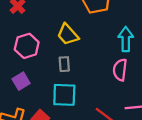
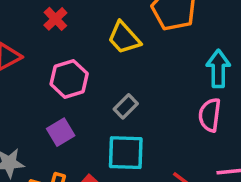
yellow trapezoid: (68, 35) -> (124, 38), moved
gray rectangle: (64, 64) -> (126, 106), turned 49

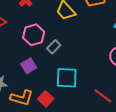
gray rectangle: (126, 106) -> (54, 47), moved

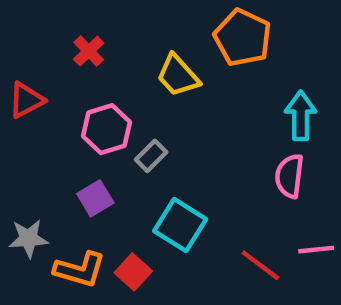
cyan square: (67, 78) -> (180, 225), turned 30

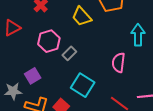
pink semicircle: (289, 176) -> (119, 63), moved
purple square: (95, 198) -> (33, 76), moved

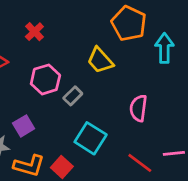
yellow trapezoid: (82, 17) -> (100, 60), moved
cyan arrow: (138, 35) -> (164, 48), moved

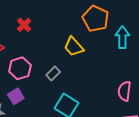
pink hexagon: (45, 79) -> (20, 68), moved
pink semicircle: (138, 108) -> (124, 91), moved

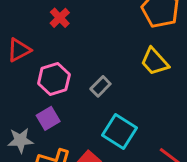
yellow trapezoid: (74, 47) -> (155, 62), moved

